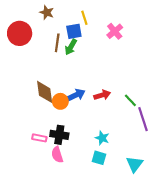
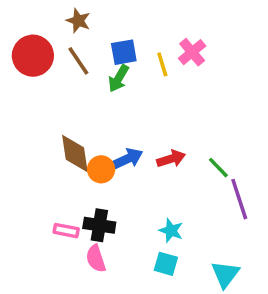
yellow line: (84, 18) -> (162, 64), moved
brown line: (57, 43) -> (78, 61), moved, turned -42

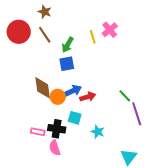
blue square: (124, 52) -> (67, 64), moved
red arrow: (171, 159) -> (88, 97), moved
cyan square: (166, 264) -> (75, 118), moved

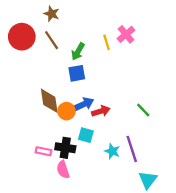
purple line: (137, 114) -> (132, 149), moved

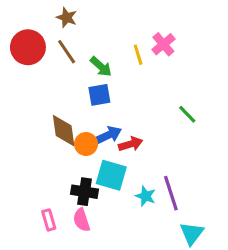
green arrow: (78, 52) -> (101, 67), turned -78
green line: (143, 110) -> (187, 114), moved
cyan square: (86, 135) -> (111, 175), size x1.5
pink rectangle: (44, 151) -> (49, 220), moved, turned 63

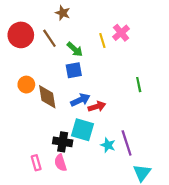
brown star: (67, 17) -> (63, 13), moved
green line: (187, 114) -> (139, 85), turned 32
orange circle: (86, 144) -> (26, 85), moved

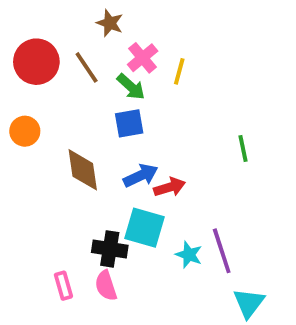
pink cross: (121, 33) -> (143, 58), moved
yellow line: (102, 40) -> (179, 71), turned 32
orange circle: (26, 85) -> (25, 131), moved

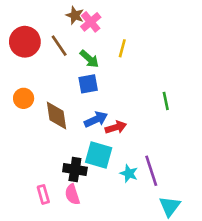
pink cross: (143, 58) -> (91, 22), moved
orange circle: (25, 131) -> (24, 98), moved

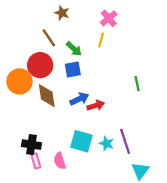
pink cross: (91, 22) -> (109, 18), moved
red circle: (25, 42) -> (40, 65), moved
orange circle: (24, 98) -> (19, 81), size x1.5
cyan square: (99, 155) -> (82, 141), moved
black cross: (75, 169) -> (31, 145), moved

